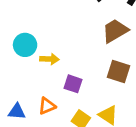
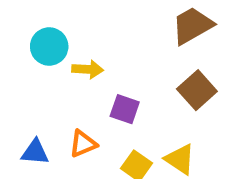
brown square: (118, 71) -> (197, 90), turned 30

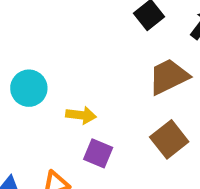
yellow arrow: (88, 69) -> (81, 115), moved

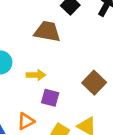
brown trapezoid: (169, 77) -> (47, 31), moved, turned 44

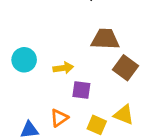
brown trapezoid: (47, 31) -> (105, 39), moved

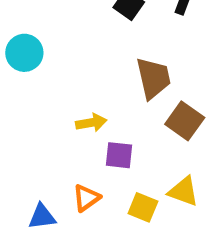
brown trapezoid: (105, 39) -> (153, 78), turned 76
cyan circle: (24, 60) -> (24, 53), moved

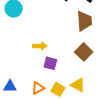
brown trapezoid: (153, 78) -> (84, 21), moved
orange triangle: (86, 198) -> (38, 88), moved

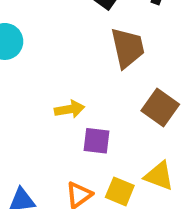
brown trapezoid: (84, 21) -> (128, 48), moved

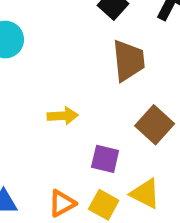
purple square: (97, 141) -> (105, 159), moved

